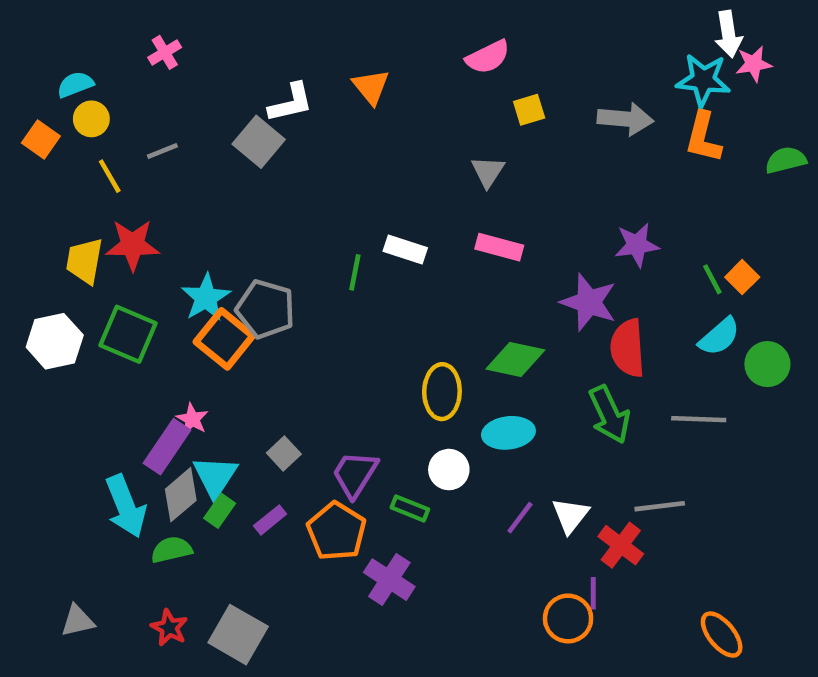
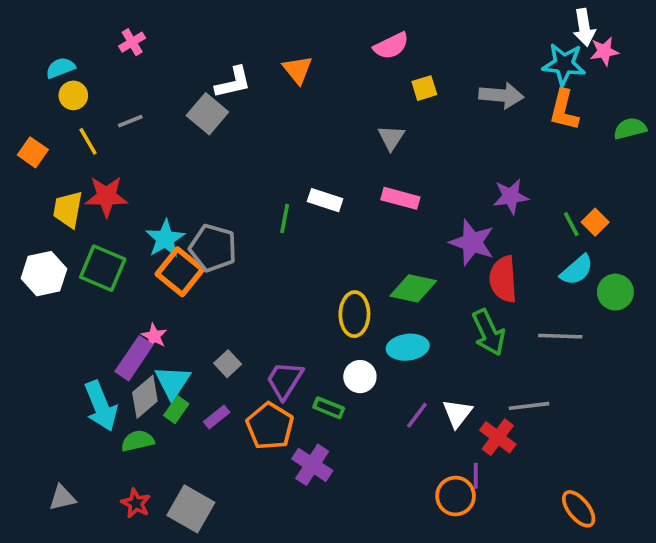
orange square: (41, 140) -> (33, 152), moved

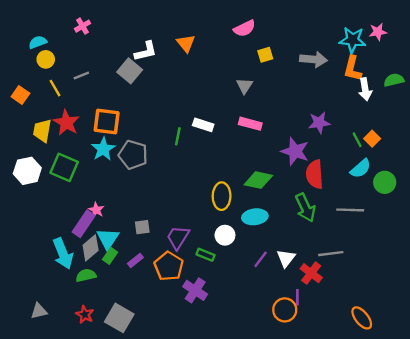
white arrow: (584, 27) -> (365, 89), moved
red star: (106, 196) -> (66, 123), turned 30
orange square: (180, 272) -> (107, 121), moved, turned -32
gray square: (228, 364) -> (142, 227), turned 35

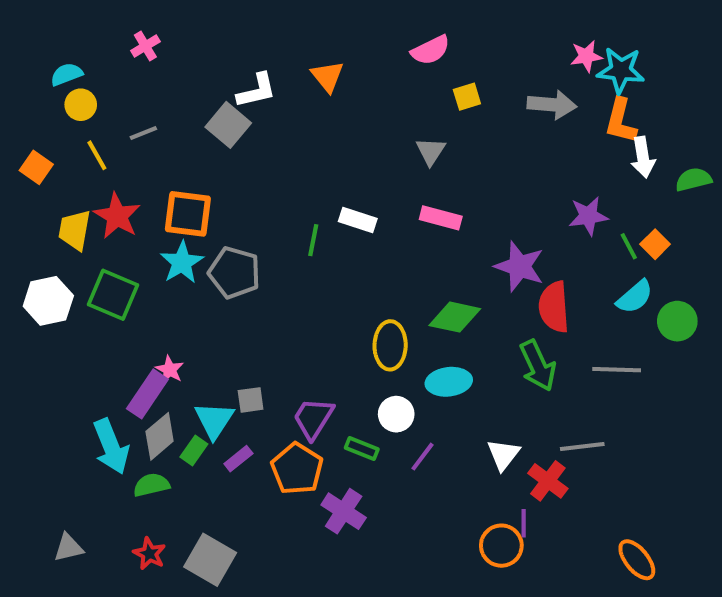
pink star: (378, 32) -> (586, 56), moved
green semicircle: (394, 80) -> (693, 180), moved
purple star: (319, 123) -> (588, 216), moved
cyan triangle: (108, 239) -> (214, 420), moved
purple line: (261, 259) -> (422, 457), moved

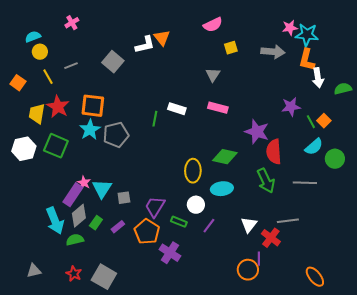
white L-shape: (257, 91) -> (145, 45), moved
gray pentagon: (234, 273) -> (116, 135), turned -30
cyan triangle: (214, 420) -> (102, 189), moved

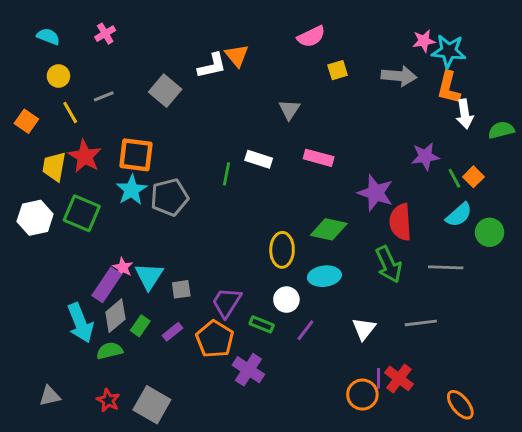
cyan semicircle: (33, 37) -> (48, 37), moved, turned 42
gray triangle: (213, 75) -> (289, 110), moved
red cross: (271, 238) -> (399, 378), moved

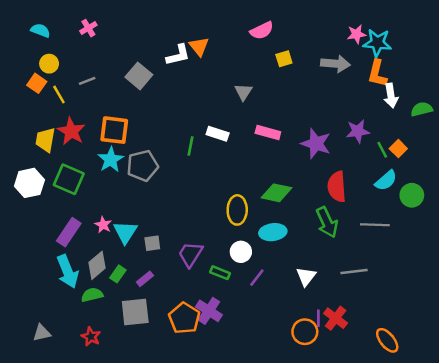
orange square: (26, 121) -> (37, 83), moved
purple star: (376, 193) -> (316, 144), moved
purple rectangle: (107, 285) -> (69, 232), moved
orange pentagon: (215, 339) -> (184, 318), moved
gray square: (152, 405) -> (135, 312), moved, turned -36

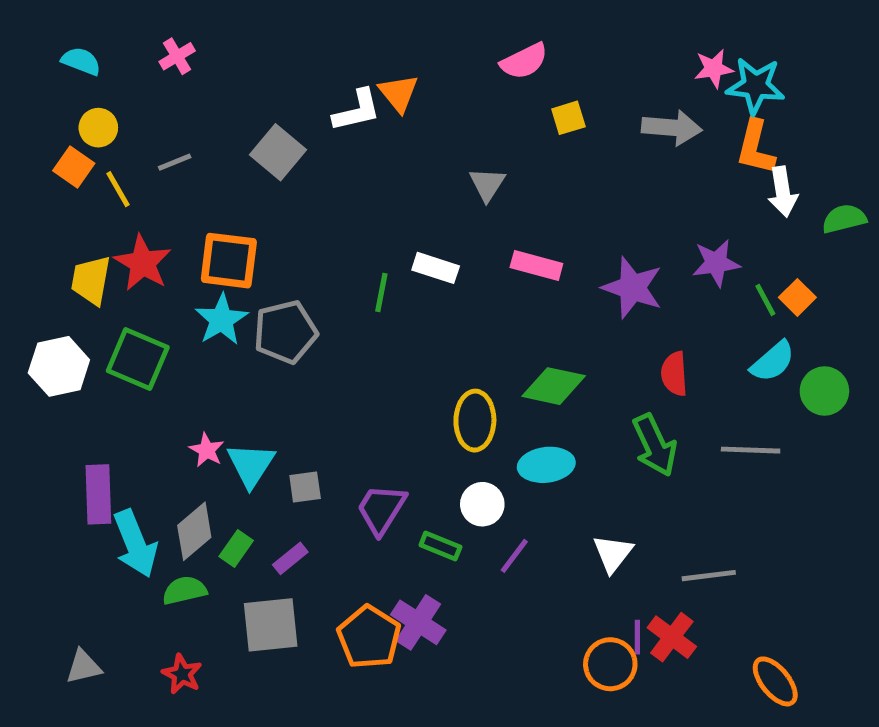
red semicircle: (337, 187) -> (674, 374), size x0.7
purple rectangle: (69, 232) -> (98, 494), moved, turned -36
gray line: (354, 271) -> (709, 576), moved

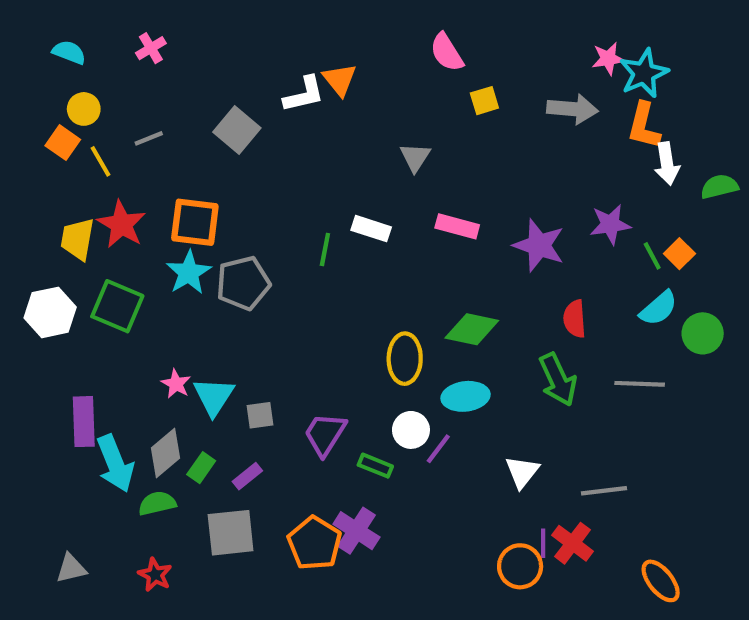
pink semicircle: (524, 61) -> (447, 52), turned 84
cyan star: (756, 86) -> (644, 73), turned -30
purple line: (514, 556) -> (438, 449), moved

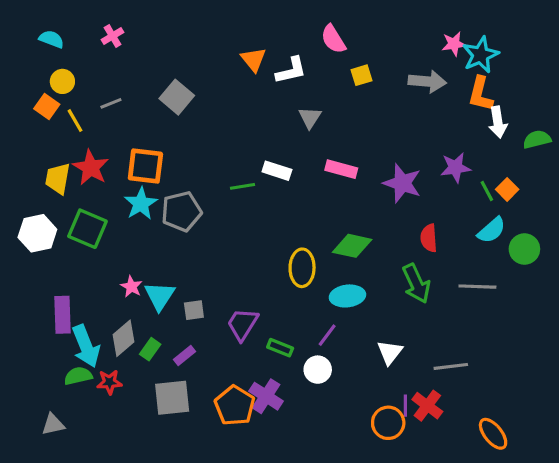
white L-shape: (304, 94) -> (291, 70), moved
green line: (325, 250) -> (243, 186), turned 70
white circle: (411, 430) -> (318, 370), moved
green semicircle: (157, 503) -> (78, 376), moved
red star: (155, 575) -> (109, 382), moved, turned -30

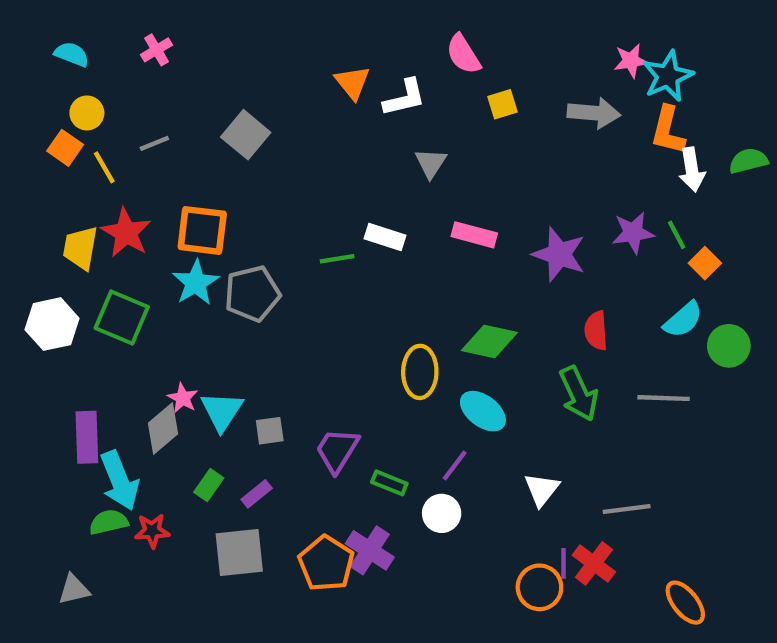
green semicircle: (537, 139) -> (748, 161), moved
green line: (487, 191) -> (677, 235), moved
cyan ellipse: (347, 296) -> (483, 411), turned 44
gray diamond: (124, 338) -> (163, 428), moved

